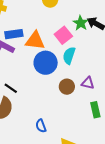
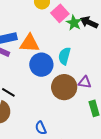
pink square: (63, 35) -> (60, 13), moved
brown circle: (67, 87) -> (64, 87), size x1.6

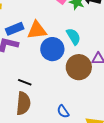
cyan semicircle: (64, 56) -> (73, 36), turned 144

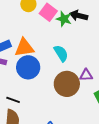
blue circle: (52, 49) -> (28, 67), moved

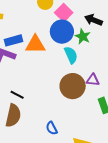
green star: (64, 19) -> (83, 36), moved
blue circle: (28, 67) -> (62, 32), moved

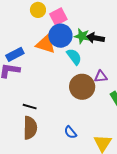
pink square: (64, 13) -> (58, 17), turned 30
black arrow: (93, 20) -> (95, 38), moved
orange triangle: (35, 44) -> (46, 44), moved, turned 30

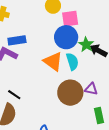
orange triangle: (46, 44) -> (53, 61), moved

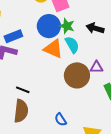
blue circle: (66, 37) -> (49, 26), moved
green star: (86, 45) -> (67, 26), moved

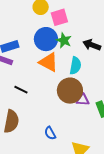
cyan semicircle: (72, 45) -> (75, 66), moved, turned 36
purple triangle: (96, 67) -> (83, 100), moved
black line: (23, 90) -> (21, 90), moved

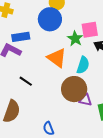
pink square: (59, 17) -> (90, 30), moved
blue circle: (46, 39) -> (50, 19), moved

